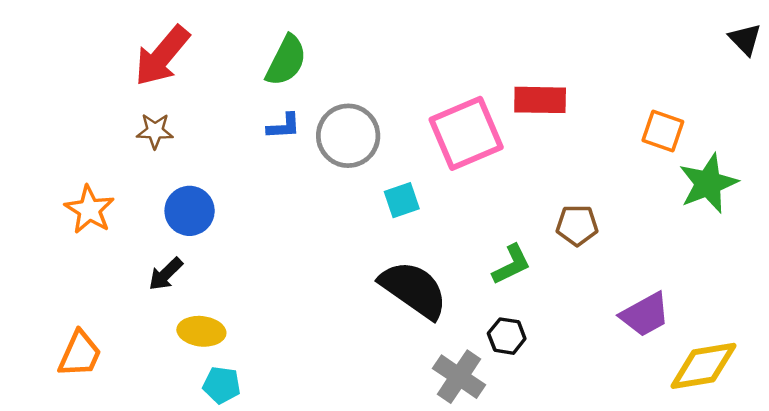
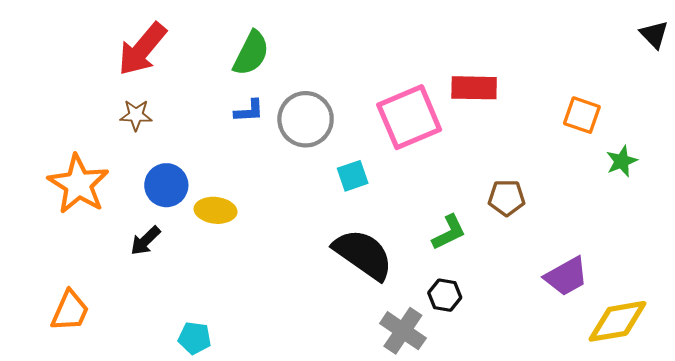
green star: (708, 183) -> (622, 161), size x0.6
orange star: (89, 210) -> (78, 184), size x1.4
yellow ellipse: (201, 331) -> (216, 210), moved

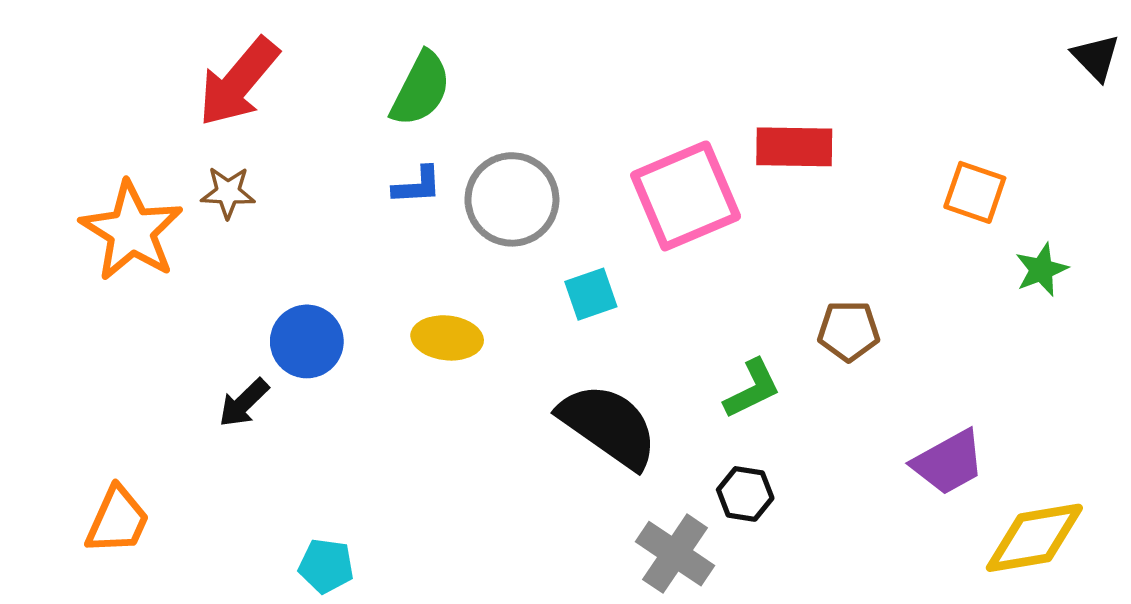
orange star: (78, 184) -> (132, 231), moved
blue circle: (166, 185) -> (307, 341), moved
yellow ellipse: (216, 210) -> (447, 338), moved

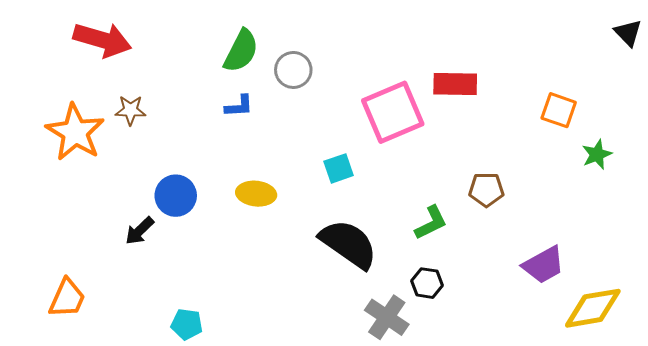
red arrow: (238, 82) -> (102, 40), moved, turned -114
gray circle: (512, 199) -> (293, 70), moved, size x0.7

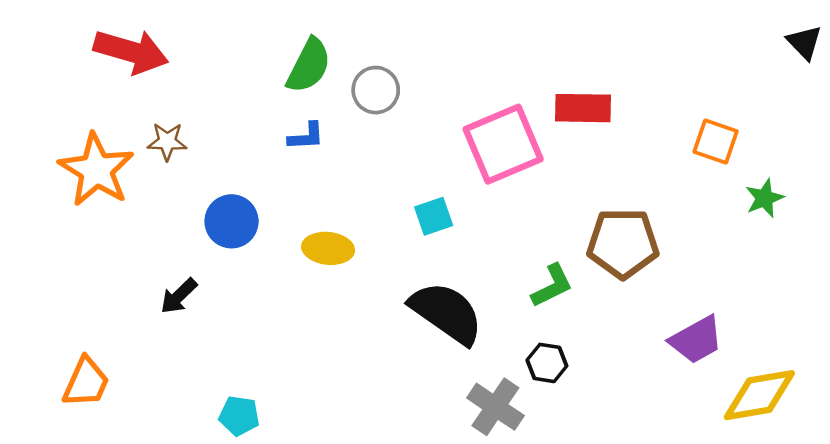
brown pentagon: (486, 190) -> (623, 243), size x1.6
blue circle: (176, 196) -> (232, 221), moved

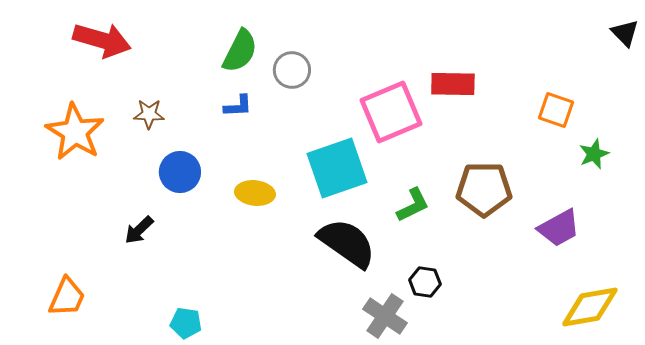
brown star: (167, 142) -> (149, 114), moved
cyan square: (434, 216) -> (337, 168), size x2.0
green L-shape: (552, 286) -> (413, 205), moved
purple trapezoid: (696, 340) -> (559, 228), moved

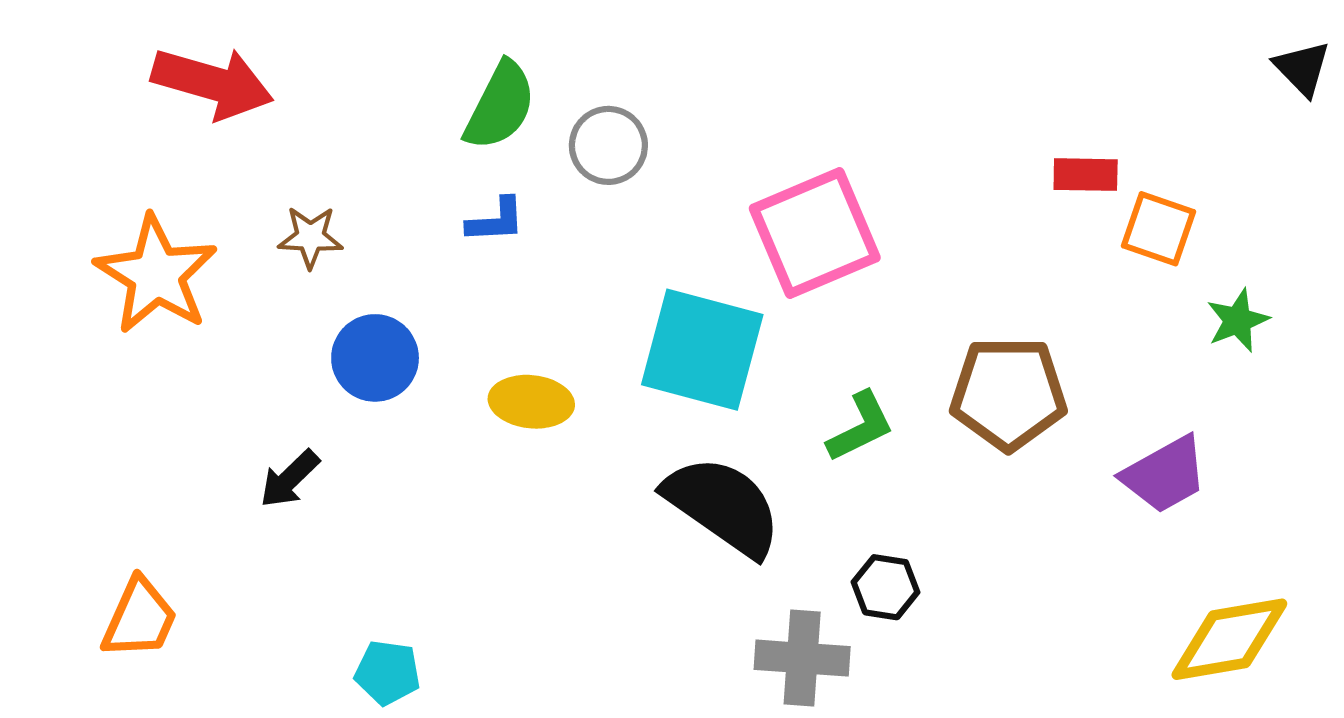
red rectangle: (453, 84) -> (1086, 175), moved, size x0.7
cyan square: (337, 168) -> (702, 350), turned 34
gray cross: (385, 316) -> (802, 658), turned -30

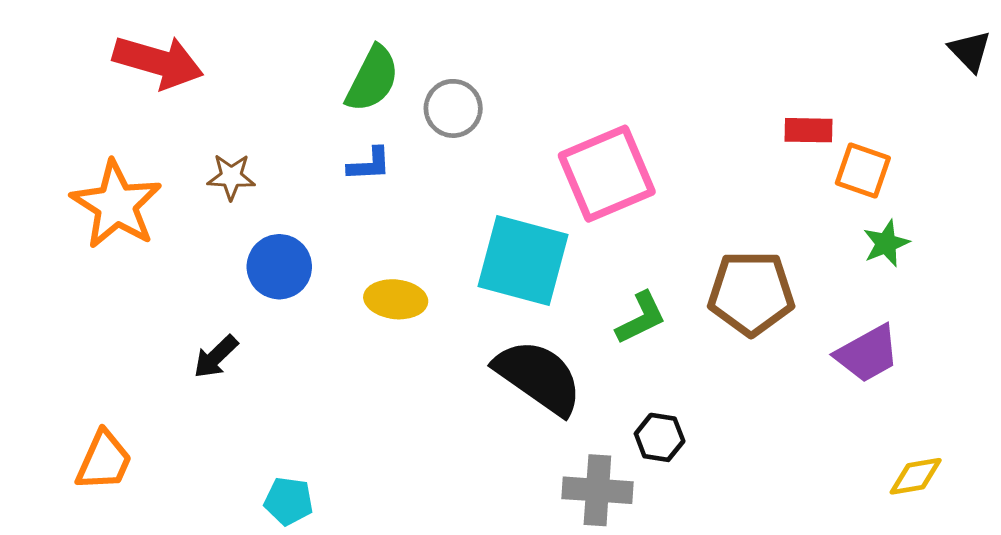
green star: (1238, 320) -> (886, 243), moved
yellow diamond: (1229, 639) -> (916, 476), size x0.6

